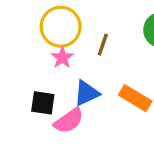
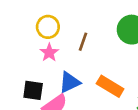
yellow circle: (61, 27) -> (48, 27), size x0.7

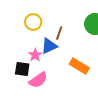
pink star: (49, 53) -> (35, 55), moved
blue triangle: (70, 82) -> (49, 46), moved

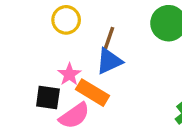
blue triangle: (49, 46) -> (109, 61), moved
orange rectangle: (79, 66) -> (93, 93), moved

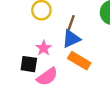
orange rectangle: (93, 93) -> (79, 61), moved

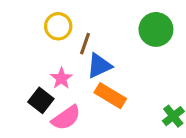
brown line: (71, 23) -> (85, 44), moved
black square: (29, 64) -> (41, 100), turned 30

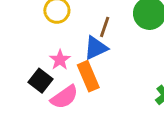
brown line: (85, 44) -> (105, 27), moved
orange rectangle: (110, 96) -> (88, 76), moved, turned 36

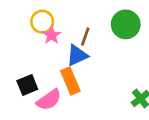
pink star: (60, 60) -> (52, 35), moved
black square: (40, 81) -> (27, 85), turned 30

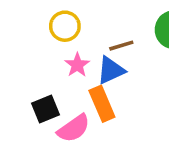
pink star: (52, 35) -> (77, 65), moved
brown line: (85, 37) -> (121, 46), turned 54

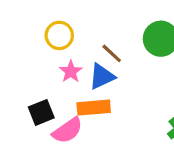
brown line: (121, 46) -> (112, 53), turned 60
orange rectangle: (102, 104) -> (94, 108), turned -72

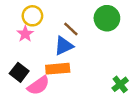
pink star: (71, 71) -> (25, 34), moved
black square: (41, 112) -> (19, 72), turned -30

